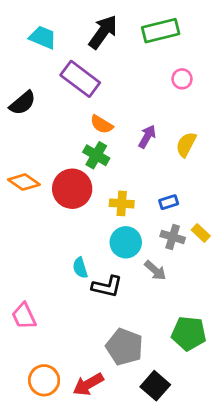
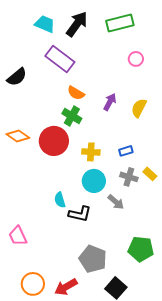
cyan trapezoid: (43, 37) -> (45, 24), moved

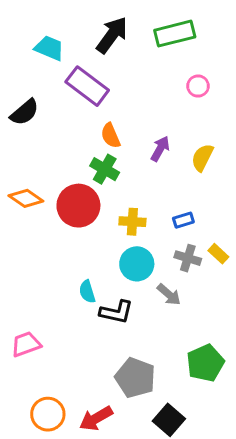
cyan trapezoid: (45, 24) -> (49, 48), moved
orange semicircle: (76, 93) -> (111, 136), turned 36
pink trapezoid: (18, 236) -> (26, 344), turned 95
green pentagon: (141, 249) -> (205, 363), turned -30

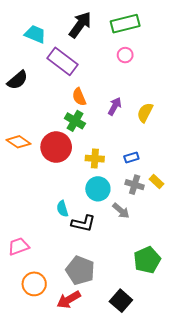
pink circle: (198, 86) -> (125, 55), moved
gray pentagon: (135, 378) -> (80, 270), moved
orange circle: (48, 414) -> (34, 284), moved

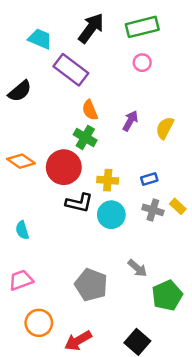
cyan semicircle: (62, 209) -> (22, 230), moved
gray arrow: (121, 211) -> (137, 268), moved
black L-shape: (83, 223) -> (79, 203), moved
gray pentagon: (80, 270) -> (91, 285), moved

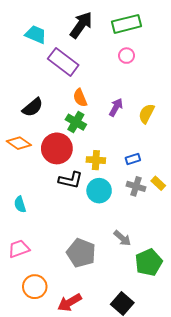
black semicircle: (20, 91) -> (33, 107), moved

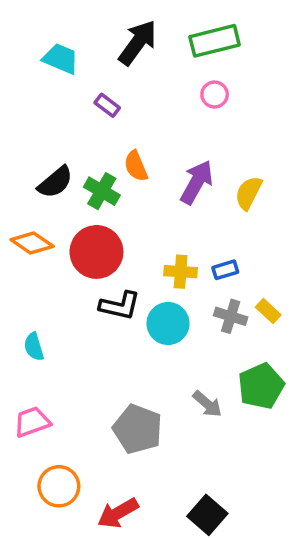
purple rectangle: (63, 62) -> (107, 105), size x0.5
purple arrow: (116, 107) -> (197, 182), size x1.4
green cross: (76, 122) -> (102, 191), moved
yellow cross: (96, 160) -> (181, 272), moved
green pentagon: (149, 262) -> (261, 386), moved

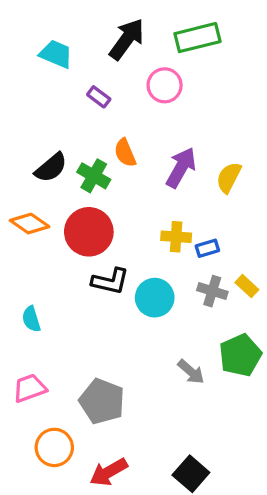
pink circle: (215, 95) -> (165, 85), moved, size x1.4
yellow cross: (181, 272) -> (176, 237), moved
gray pentagon: (138, 429) -> (102, 401), moved

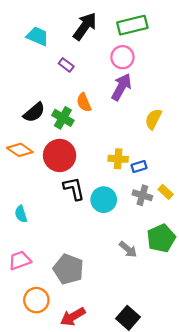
pink circle: (165, 85) -> (122, 57), moved
purple arrow: (181, 168) -> (121, 87), moved
black L-shape: (110, 281) -> (74, 189), turned -115

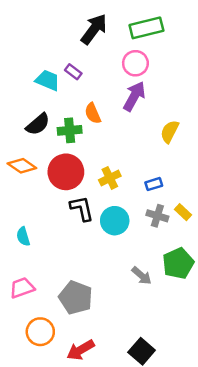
cyan trapezoid: (37, 36) -> (48, 80), moved
green cross: (63, 118) -> (70, 130), turned -35
yellow cross: (118, 159) -> (110, 178), moved, turned -30

